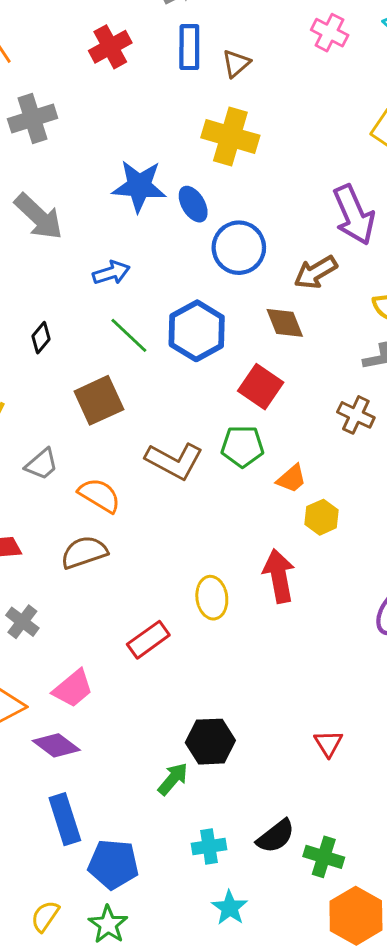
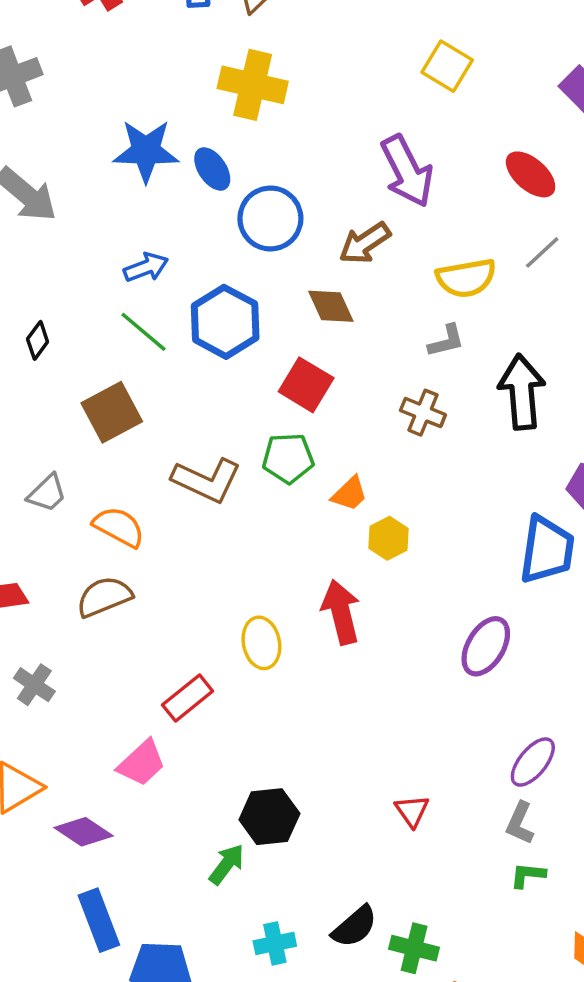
blue arrow: (111, 273) -> (146, 267), moved
pink trapezoid: (73, 689) -> (142, 763), moved

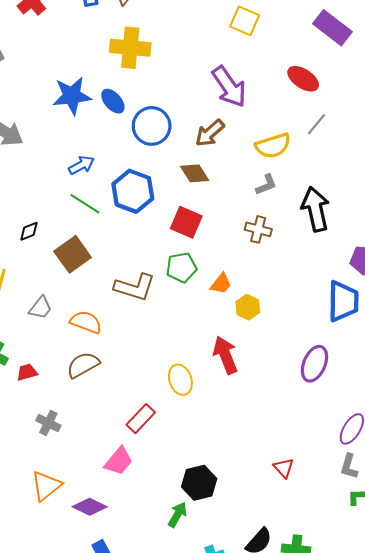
black diamond: (38, 340) -> (29, 231), moved, turned 40

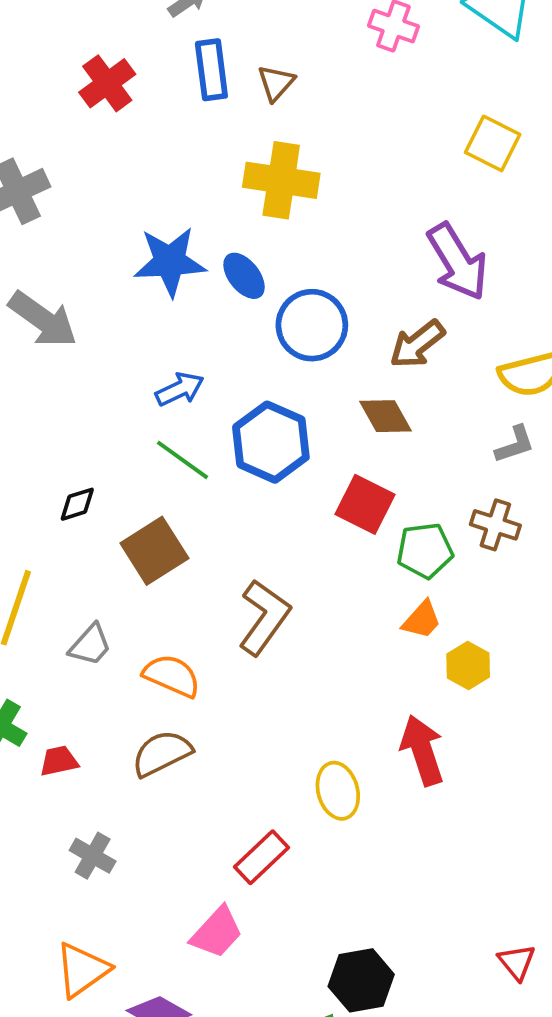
green pentagon: (181, 267) -> (425, 551), moved
brown L-shape: (135, 287) -> (264, 617), turned -75

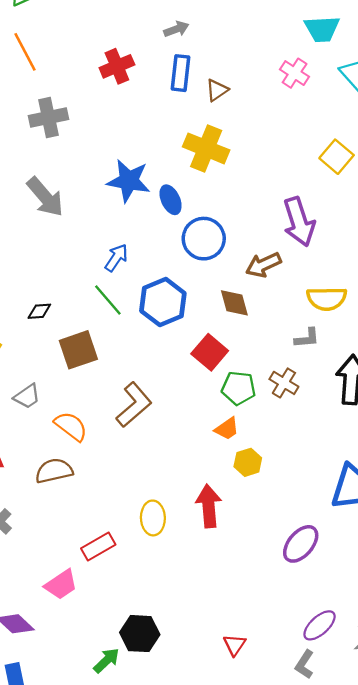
blue arrow: (180, 389) -> (116, 258), turned -44

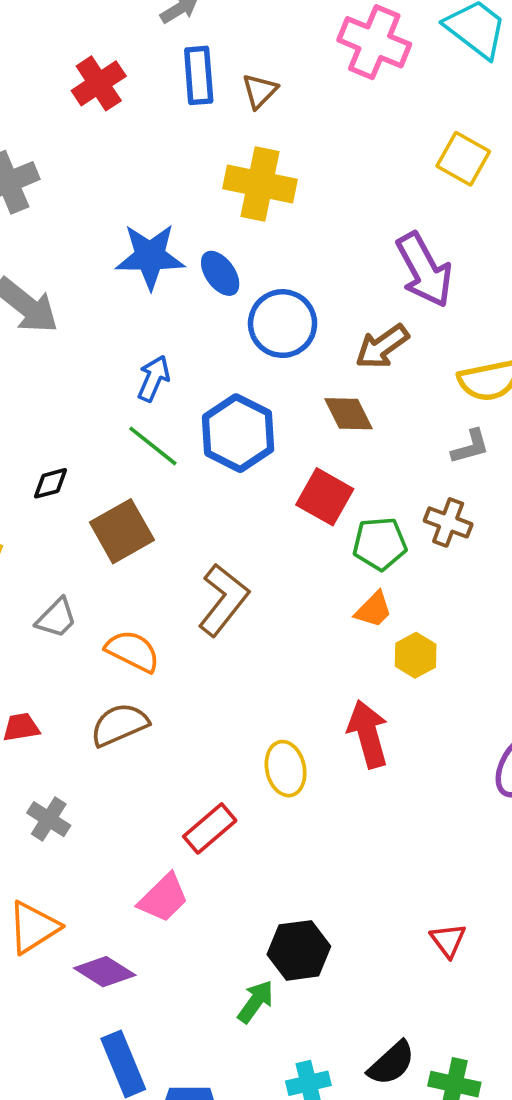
pink cross: (295, 73) -> (374, 42), size x1.5

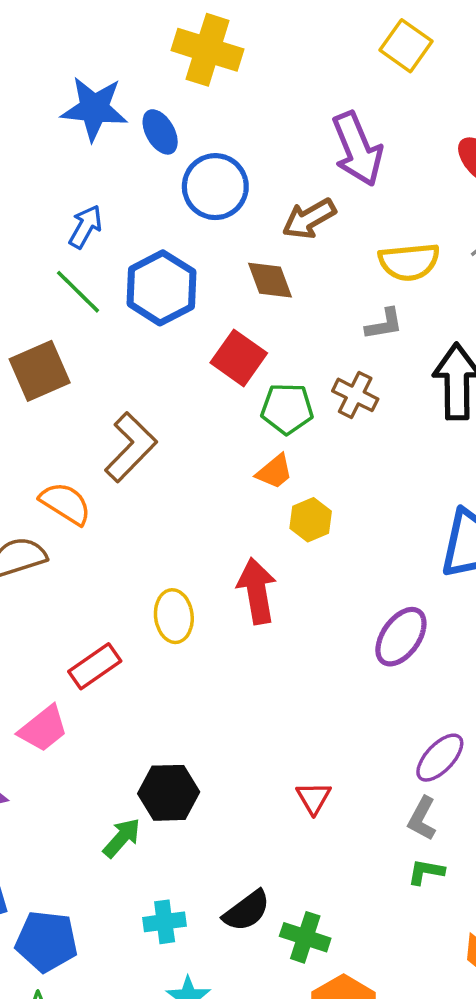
orange semicircle: (133, 651) -> (65, 503), moved

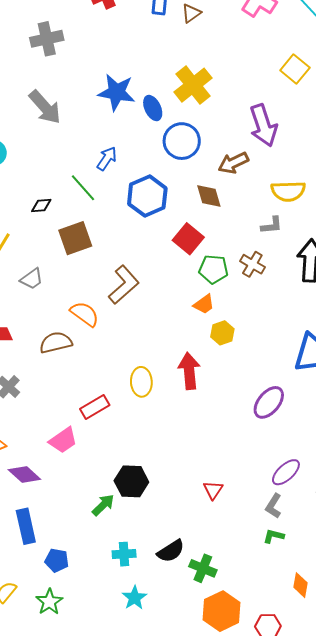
yellow cross: (207, 50) -> (193, 85), moved, turned 30
green line: (78, 292) -> (83, 188), moved
blue pentagon: (47, 941) -> (57, 560), size x0.7

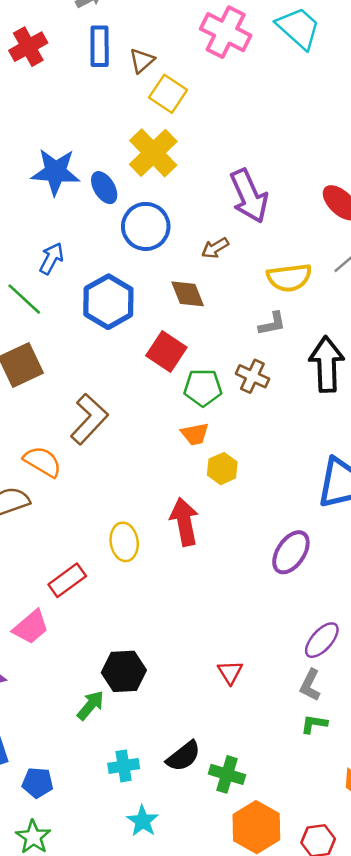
yellow square: (295, 69) -> (168, 94), moved
brown arrow: (233, 163) -> (215, 248), size x0.7
orange trapezoid: (204, 304) -> (195, 434), turned 30

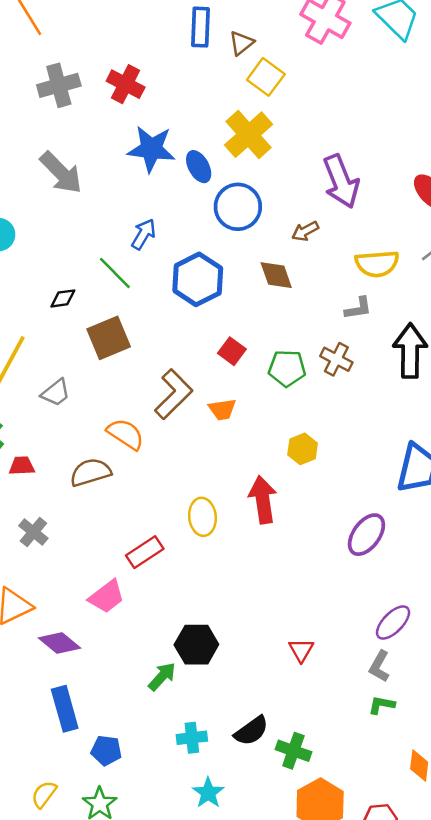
red cross: (28, 47) -> (126, 84), moved, turned -36
red square: (166, 351) -> (232, 351), moved, size x0.7
orange trapezoid: (195, 434) -> (222, 409), moved

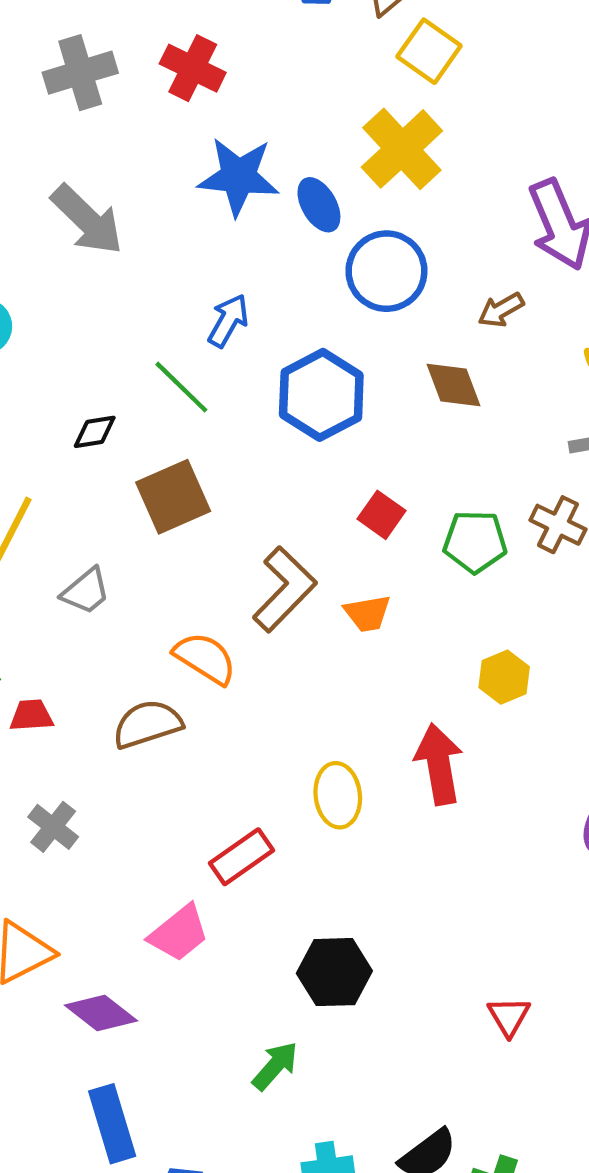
black hexagon: (196, 645) -> (334, 972), moved

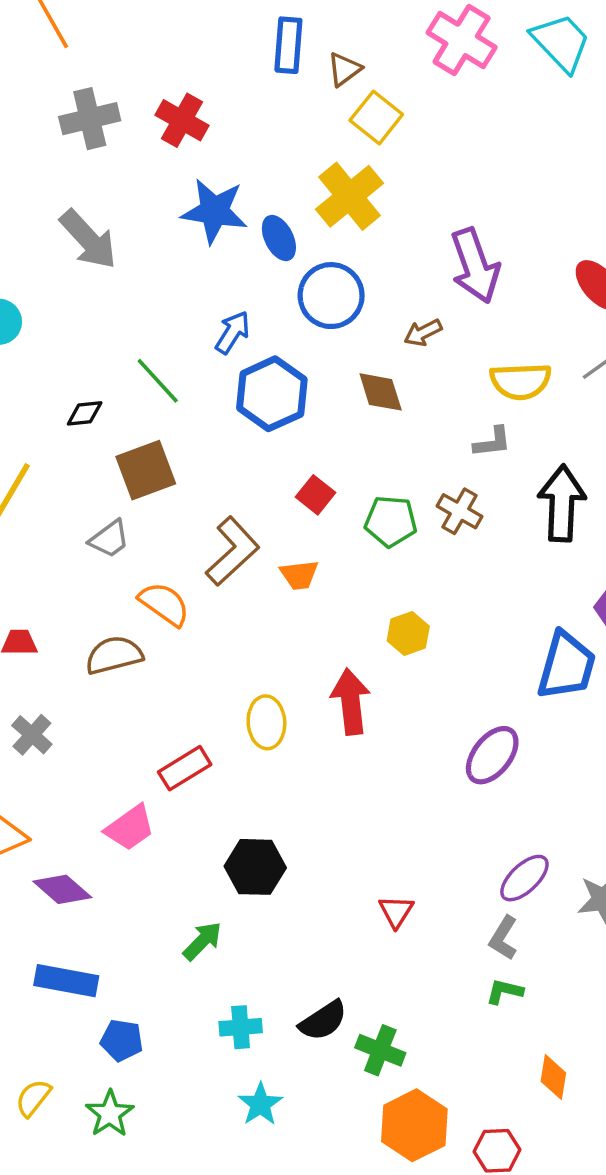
blue arrow: (228, 321) -> (233, 332), moved
gray trapezoid: (86, 591) -> (109, 539), moved
blue rectangle: (112, 1124) -> (66, 981), turned -66

